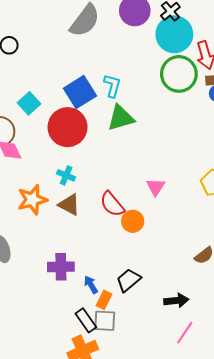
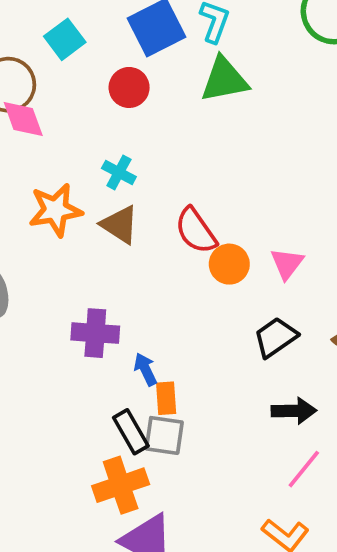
red circle: (68, 127) -> (129, 87), size x0.6
pink triangle: (156, 187) -> (287, 263), moved
black trapezoid: (128, 280) -> (276, 337), moved
orange rectangle: (104, 300) -> (166, 398), turned -36

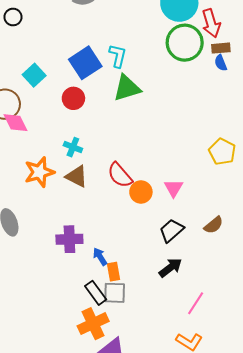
black arrow: (294, 411) -> (170, 268), moved, turned -30

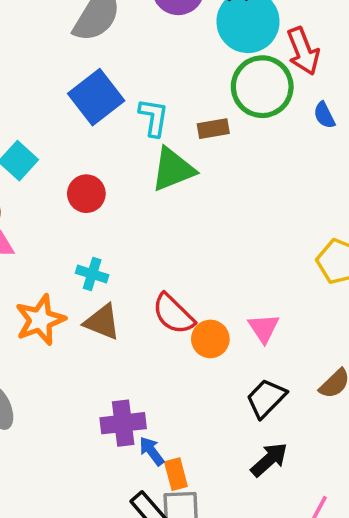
brown rectangle: (221, 48) -> (213, 129), moved
blue square: (85, 63) -> (96, 97), moved
purple cross: (69, 239) -> (123, 423), moved

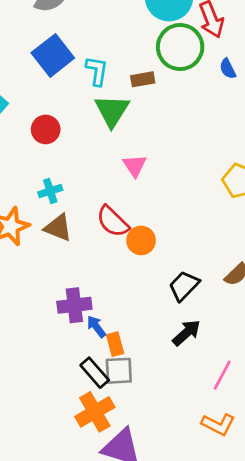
green triangle: (173, 169) -> (112, 111), turned -36
cyan cross: (92, 274) -> (50, 191), turned -35
pink triangle: (264, 328) -> (135, 166), moved

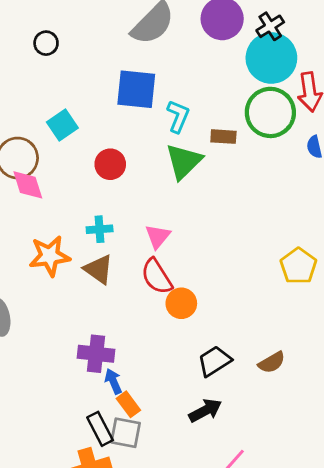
blue square: (53, 55) -> (136, 89), turned 30
pink triangle: (135, 166) -> (158, 236), moved
orange rectangle: (115, 344) -> (128, 404), turned -35

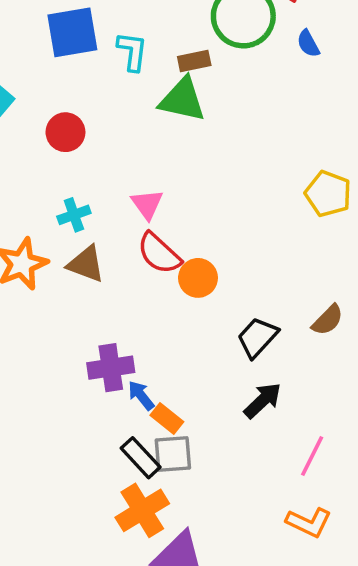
green triangle: (184, 161) -> (182, 100), moved, turned -48

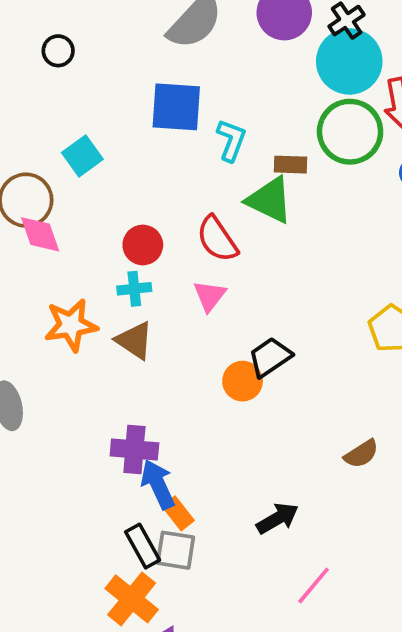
red circle: (65, 132) -> (143, 245), moved
red semicircle: (159, 253) -> (217, 239), moved
black trapezoid: (257, 337) -> (270, 357), moved
blue arrow: (141, 395) -> (158, 484), size x1.5
orange cross: (142, 510) -> (132, 599), turned -33

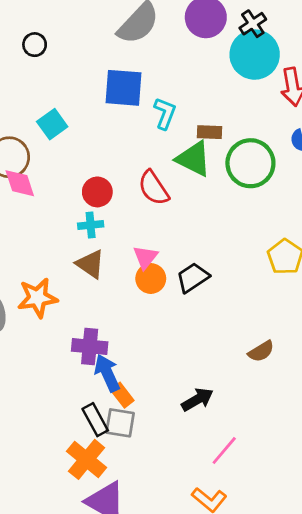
green circle: (350, 132) -> (250, 163), moved
pink triangle: (210, 296) -> (145, 257), moved
orange star: (71, 325) -> (37, 298), moved
orange circle: (243, 381) -> (151, 279), moved

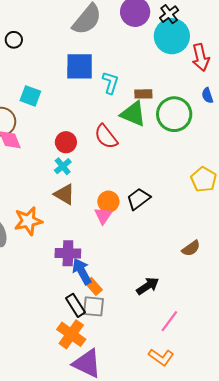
cyan square: (52, 124) -> (30, 96), turned -30
cyan cross: (91, 225) -> (63, 166), turned -30
pink triangle: (145, 257) -> (103, 216), moved

